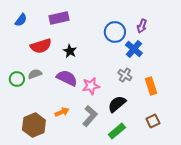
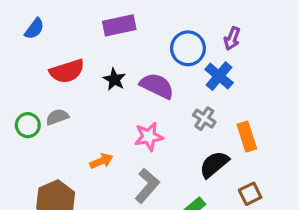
purple rectangle: (59, 18) -> (119, 25), moved
purple semicircle: (67, 78) -> (157, 86), moved
black semicircle: (117, 104) -> (214, 164), moved
orange arrow: (62, 112) -> (101, 161), moved

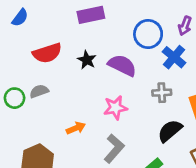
gray cross: (204, 119) -> (162, 93), turned -36

